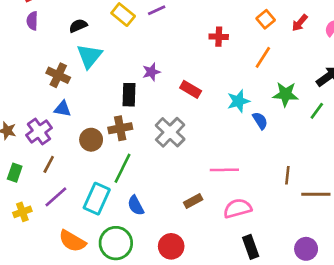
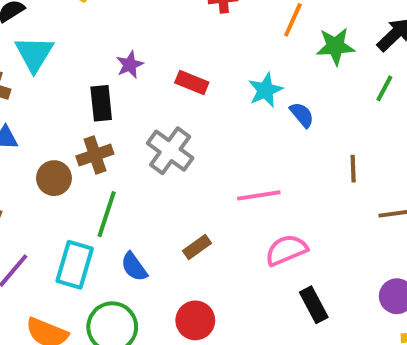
green star: (285, 94) -> (335, 46), moved
brown line: (287, 175) -> (353, 169), moved
brown rectangle: (193, 201) -> (197, 247), moved

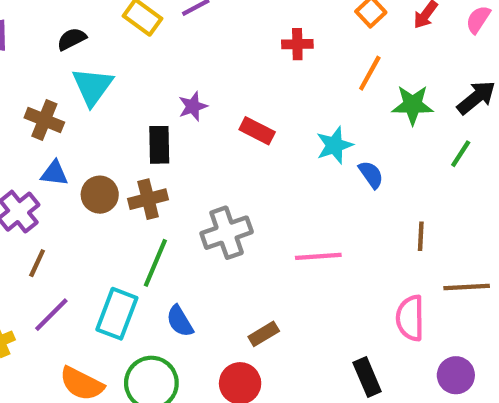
gray cross: (170, 151) -> (227, 233), moved, turned 30
brown circle: (54, 178) -> (100, 195), moved
brown rectangle: (197, 247) -> (264, 334), moved
pink semicircle: (286, 250) -> (410, 318), moved, turned -72

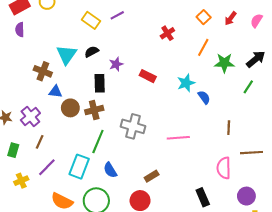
black semicircle: (72, 39) -> (92, 52), moved
red cross: (297, 44) -> (167, 33), turned -32
blue triangle: (54, 173) -> (55, 92), moved
gray cross: (227, 233) -> (133, 126), turned 35

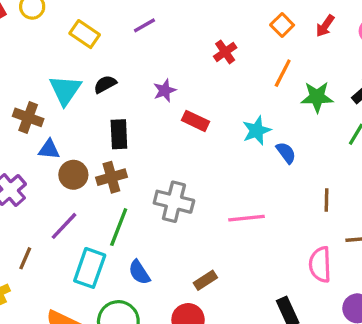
yellow rectangle: (91, 20) -> (85, 34), moved
purple star: (116, 64) -> (165, 90), moved
brown line: (40, 142) -> (25, 258), moved
purple line: (47, 167) -> (64, 226), moved

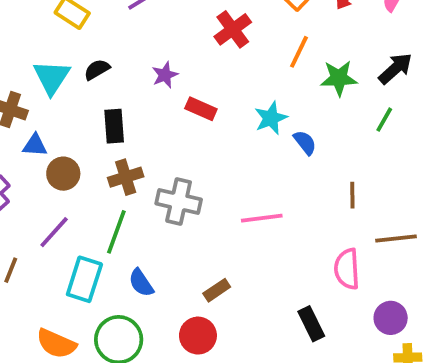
red cross: (225, 52) -> (233, 29), size x1.4
brown cross: (111, 177) -> (126, 177), moved

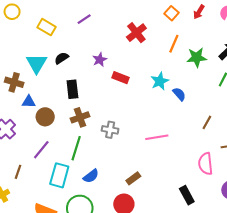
brown line: (352, 195) -> (207, 122), turned 32
gray cross: (179, 201) -> (110, 130), size x0.7
blue semicircle: (141, 283) -> (91, 176), turned -91

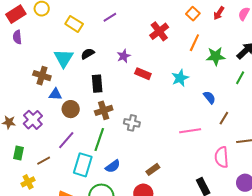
blue semicircle: (179, 94) -> (209, 97), moved
pink line: (157, 137) -> (190, 131), moved
brown line: (18, 172) -> (44, 161), turned 40

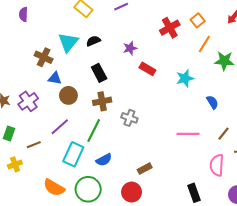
orange square: (193, 14) -> (198, 20), moved
black rectangle: (97, 84) -> (99, 73), turned -30
brown line: (224, 118) -> (223, 134), moved

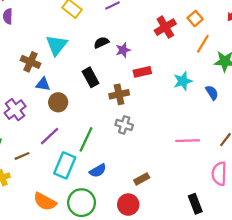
black semicircle: (93, 41) -> (101, 43), moved
red rectangle: (147, 69) -> (142, 72), turned -42
brown cross: (102, 101) -> (119, 94), moved
blue semicircle: (212, 102) -> (212, 93), moved

